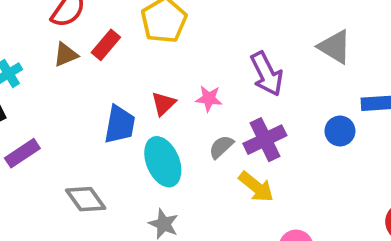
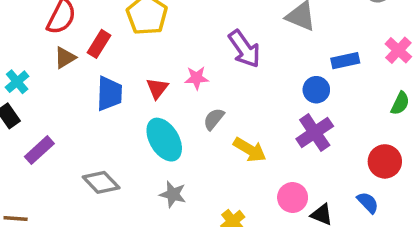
blue trapezoid: (120, 124) -> (109, 94), moved
purple cross: (265, 140) -> (315, 132), moved

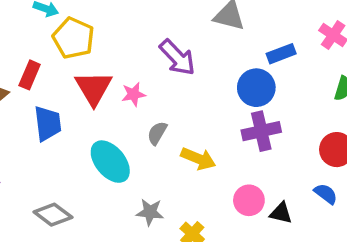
red triangle: (157, 88) -> (94, 88), moved, size x1.6
blue circle: (316, 90) -> (256, 88), size x1.4
purple cross: (315, 132) -> (261, 131), turned 30
gray star: (173, 194) -> (150, 212), moved

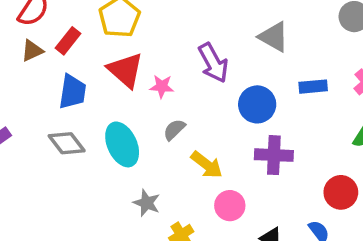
red triangle: (94, 88) -> (125, 70), turned -33
blue circle: (256, 88) -> (257, 104), moved
pink circle: (249, 200) -> (230, 206), moved
gray diamond: (53, 215) -> (67, 143), moved

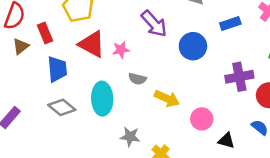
red rectangle: (68, 41) -> (45, 33), turned -48
gray semicircle: (174, 130) -> (137, 79), turned -108
cyan ellipse: (122, 144) -> (102, 99), turned 36
purple cross: (274, 155) -> (239, 77), moved
pink circle: (230, 206) -> (202, 119), moved

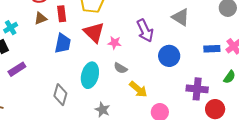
blue rectangle: (230, 24) -> (212, 49), moved
gray diamond: (62, 107) -> (60, 95), moved, turned 50

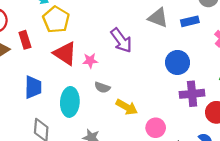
blue trapezoid: (63, 43) -> (33, 87), moved
blue rectangle: (212, 49) -> (190, 21), moved
blue circle: (169, 56) -> (178, 62), moved

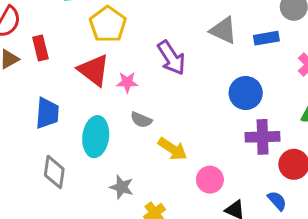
yellow pentagon: (56, 20) -> (108, 24), moved

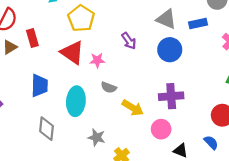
purple arrow: (171, 58) -> (129, 41), size x0.7
blue circle: (246, 93) -> (170, 50), moved
purple cross: (263, 137) -> (171, 96), moved

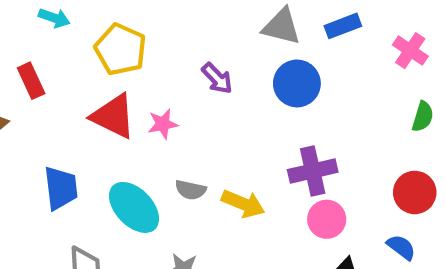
red rectangle: (32, 38) -> (31, 81), moved
gray semicircle: (109, 87) -> (191, 190), moved
cyan ellipse: (76, 101) -> (134, 207), turned -40
pink circle: (161, 129) -> (327, 219), moved

